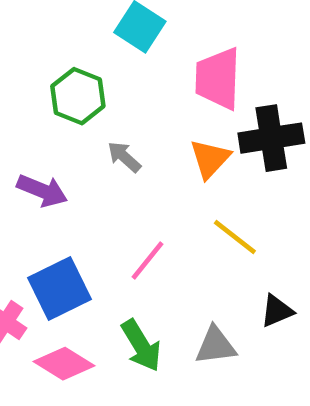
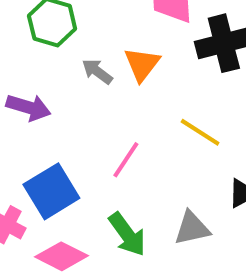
orange triangle: (210, 159) -> (142, 64), moved

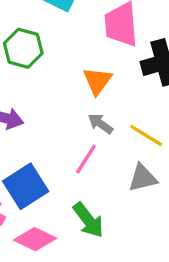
gray arrow: (97, 71) -> (101, 124), moved
gray triangle: (192, 228) -> (143, 178), moved

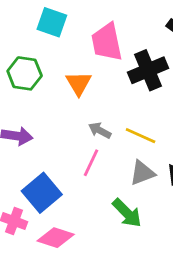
orange triangle: (97, 81) -> (79, 83), moved
green arrow: (88, 220) -> (127, 213), moved

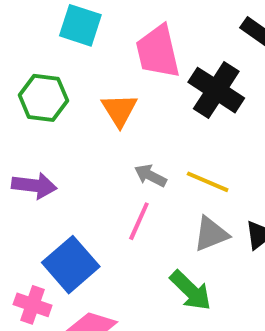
black cross: (148, 70) -> (216, 90), turned -33

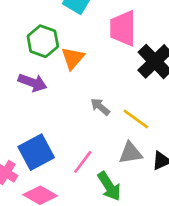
orange triangle: (119, 110) -> (73, 58), moved
purple arrow: (34, 186) -> (33, 83), moved
pink line: (139, 221) -> (83, 162), moved

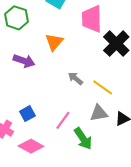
green hexagon: (43, 41) -> (17, 18), moved
blue square: (36, 152) -> (27, 114), size x0.6

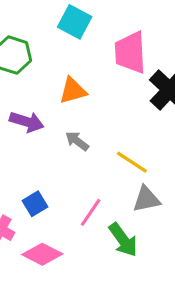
orange triangle: (54, 42) -> (73, 91), turned 36
gray arrow: (75, 78) -> (77, 141), moved
yellow line: (103, 87) -> (132, 162), moved

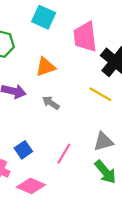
yellow line: (132, 162) -> (100, 94), moved
green arrow: (123, 240) -> (105, 172), moved

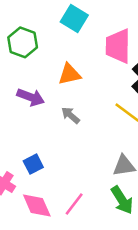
pink line: (64, 154) -> (74, 204), moved
pink diamond: (31, 186) -> (37, 205), turned 36

